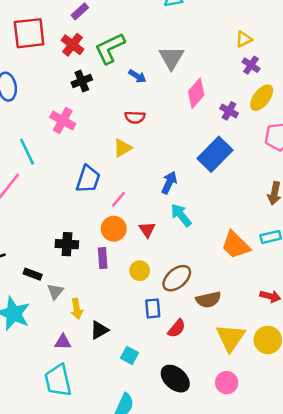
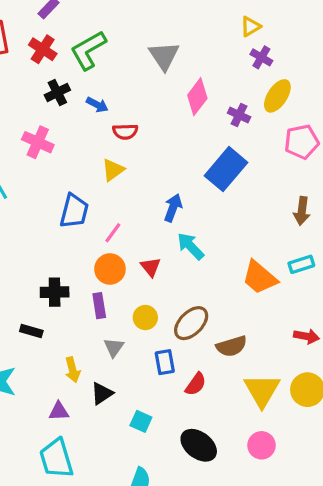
blue arrow: (137, 76) -> (97, 105), moved
black rectangle: (33, 274) -> (31, 331), moved
gray triangle: (55, 292) -> (114, 347), moved

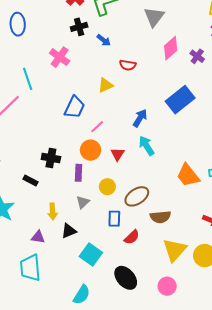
purple cross: (239, 115) -> (197, 56), moved
red semicircle: (125, 132) -> (128, 65), moved
cyan square: (141, 421) -> (91, 255), size x1.5

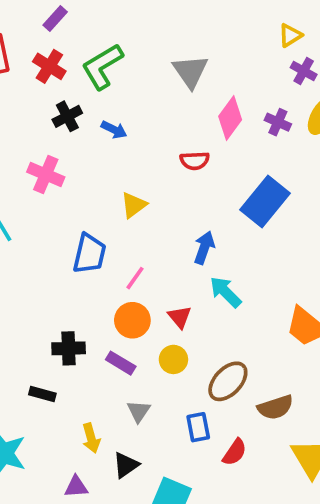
red semicircle: (128, 65) -> (195, 161), moved
purple rectangle: (79, 173) -> (121, 363), turned -49
yellow circle: (107, 187) -> (173, 359), moved

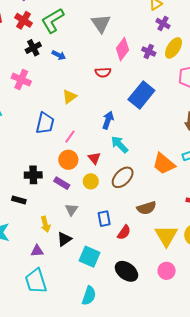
brown ellipse: (228, 381) -> (123, 177), moved

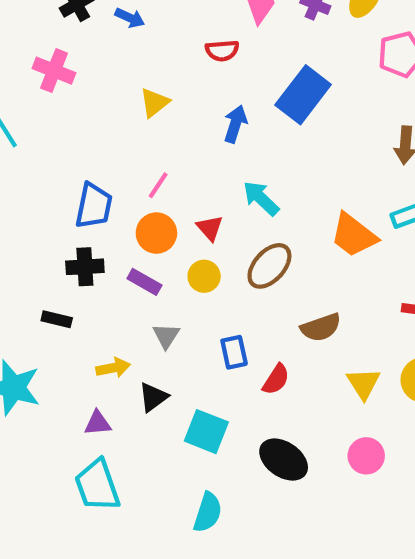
blue arrow: (108, 120) -> (235, 124), moved
blue trapezoid: (45, 123) -> (94, 206), moved
yellow arrow: (45, 224) -> (113, 368), turned -84
yellow triangle: (166, 236) -> (364, 384), size x0.7

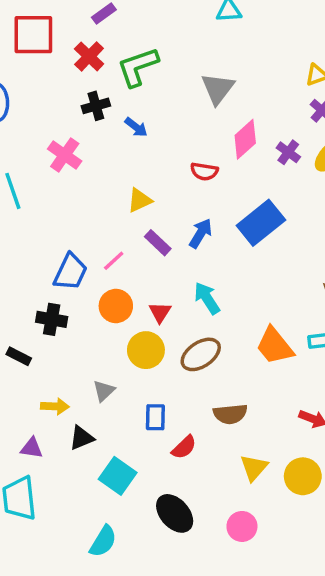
pink line: (158, 185) -> (114, 261), moved
yellow circle: (204, 276) -> (146, 350), size x1.4
purple rectangle: (144, 282) -> (158, 243), moved

